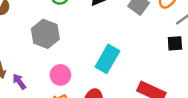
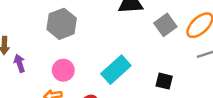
black square: (175, 43) -> (164, 81), moved

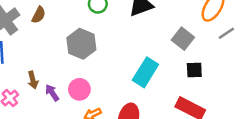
gray square: (165, 25) -> (183, 39), moved
pink circle: (63, 70) -> (79, 89), moved

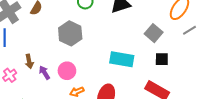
cyan rectangle: (145, 72) -> (122, 59), turned 65

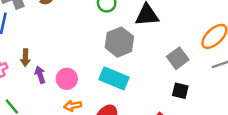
gray hexagon: (70, 33) -> (119, 42), moved
cyan rectangle: (122, 59) -> (114, 78), moved

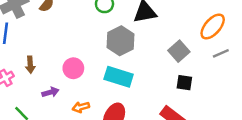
purple arrow: (40, 75) -> (50, 92), moved, turned 98
pink circle: (67, 79) -> (73, 68), moved

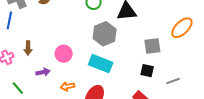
gray square: (179, 51) -> (152, 46), turned 30
gray line: (221, 53) -> (173, 81), moved
black square: (184, 83) -> (147, 71), moved

